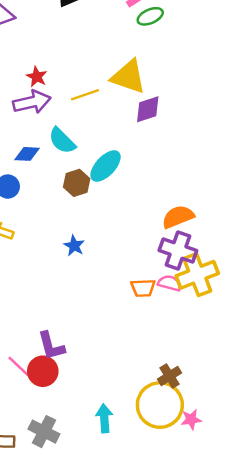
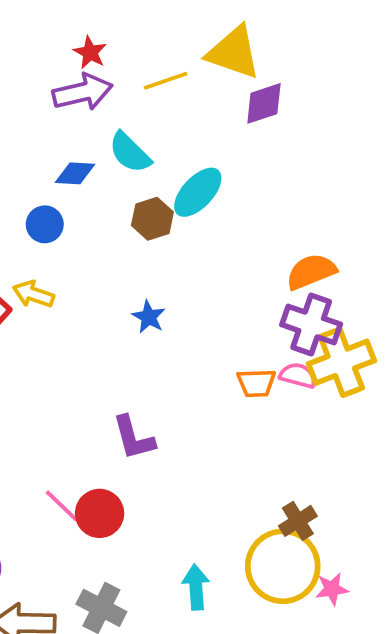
purple L-shape: (51, 346) -> (134, 438), moved

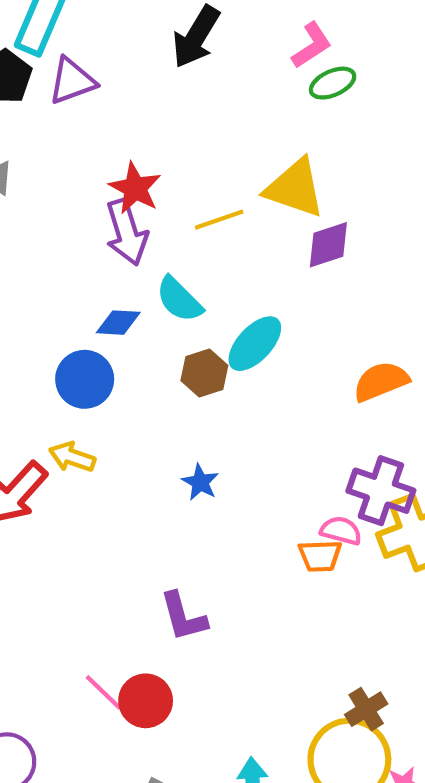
red star: (90, 52) -> (135, 188), size x1.4
purple arrow: (83, 92) -> (127, 232), turned 86
blue circle: (45, 224) -> (85, 379), size x1.4
orange semicircle: (311, 272) -> (381, 381), moved
pink semicircle: (298, 375) -> (341, 531), moved

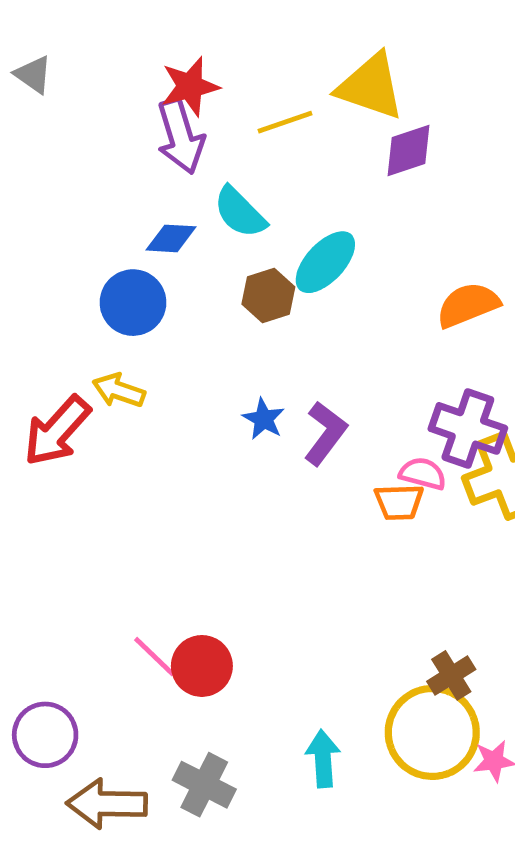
red star: (135, 188) -> (190, 86), turned 30
purple L-shape: (183, 617) -> (325, 433), moved, turned -128

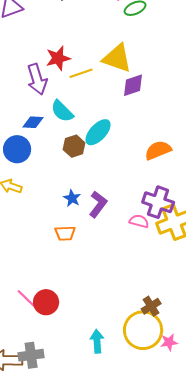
red star: (190, 86) -> (58, 58), moved
orange trapezoid: (399, 502) -> (65, 233), moved
gray cross: (204, 785) -> (31, 355), moved, turned -35

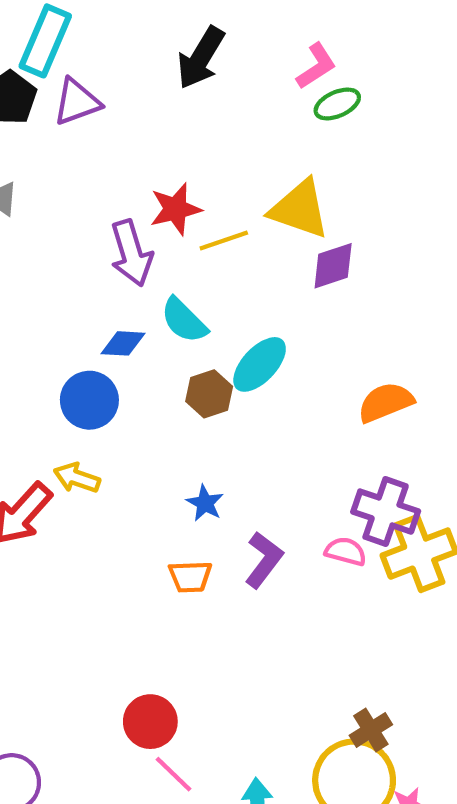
purple L-shape: (98, 204) -> (264, 560), moved
pink line: (26, 298) -> (173, 774), moved

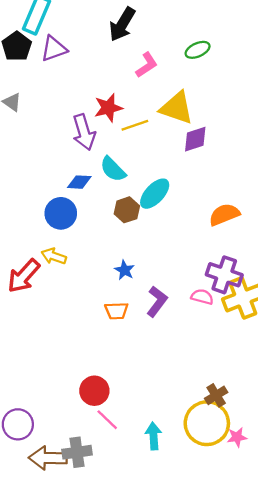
pink L-shape: (316, 66) -> (147, 65), moved

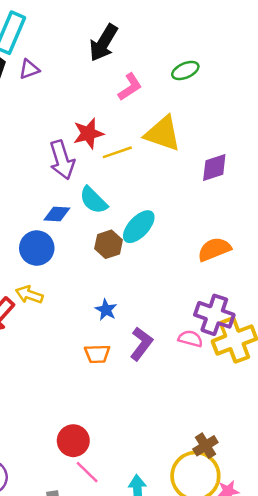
purple triangle: (54, 49) -> (29, 69), size x0.7
purple diamond: (195, 139) -> (214, 167), moved

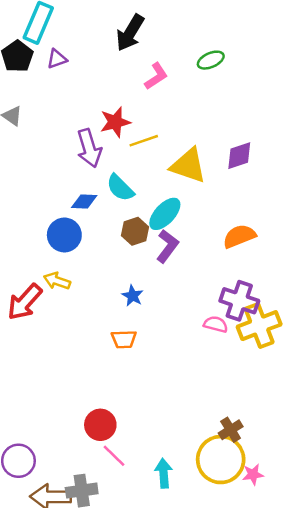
yellow triangle: (163, 133) -> (188, 166), moved
purple L-shape: (141, 344) -> (167, 246), moved

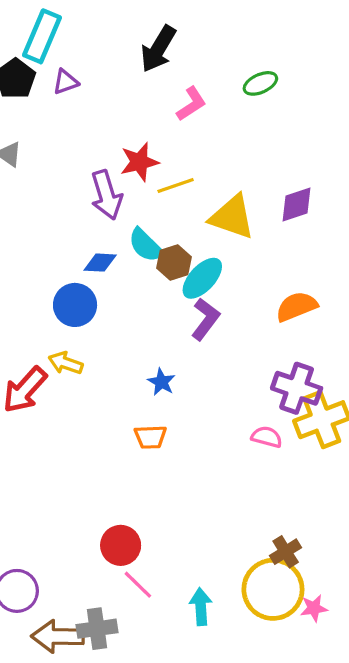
brown hexagon: (135, 231) -> (174, 263), moved
pink semicircle: (216, 324) -> (267, 437), moved

